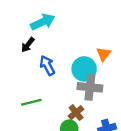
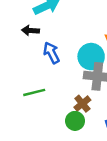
black arrow: (28, 45) -> (30, 31), turned 56

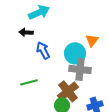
brown cross: (82, 104) -> (68, 91), size x1.5

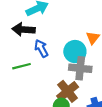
black arrow: (26, 32) -> (24, 29), size x1.5
green line: (29, 82) -> (21, 66), moved

